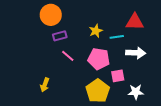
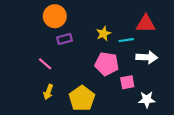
pink line: (68, 56) -> (45, 64), moved
yellow pentagon: (98, 91) -> (82, 98), moved

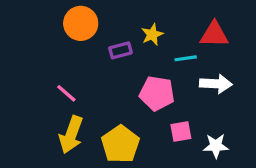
yellow star: (103, 34) -> (152, 34), moved
purple rectangle: (65, 39) -> (120, 50), moved
pink square: (127, 82) -> (181, 131), moved
yellow arrow: (48, 92) -> (71, 135), size x1.6

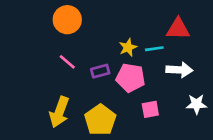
yellow star: (152, 34) -> (128, 47), moved
purple rectangle: (120, 50) -> (100, 71), moved
pink line: (66, 93) -> (67, 62), moved
white star: (216, 146) -> (196, 104), moved

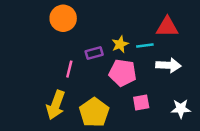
pink line: (67, 62) -> (69, 69), moved, turned 63
purple rectangle: (100, 71) -> (94, 53), moved
white star: (196, 104) -> (181, 109), moved

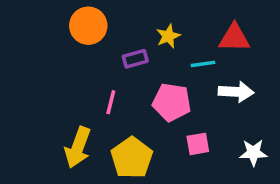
yellow star: (120, 44) -> (168, 36), moved
purple rectangle: (94, 53) -> (135, 59), moved
pink line: (69, 69) -> (111, 102), moved

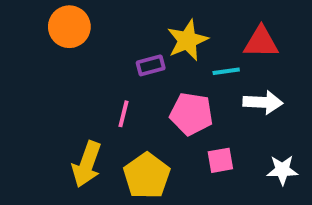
orange circle: (88, 26) -> (69, 27), moved
yellow star: (168, 36) -> (187, 40), size x1.5

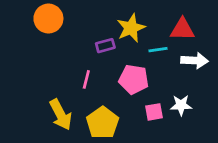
white arrow: (263, 102) -> (195, 60), moved
yellow arrow: (87, 164) -> (61, 115), turned -48
white star: (282, 170) -> (181, 105), moved

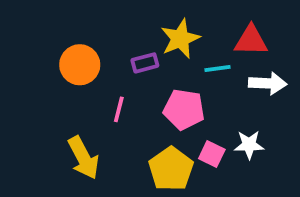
orange circle: (48, 19) -> (80, 65), moved
pink square: (154, 112) -> (212, 154), turned 36
yellow pentagon: (103, 123) -> (171, 169), moved

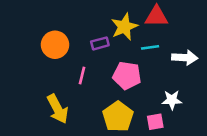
red triangle: (251, 41) -> (156, 16), moved
pink square: (212, 154) -> (155, 122), moved, turned -36

